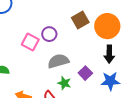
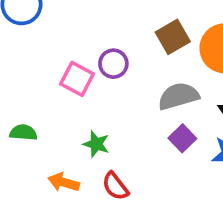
gray semicircle: (58, 61) -> (178, 96), moved
green star: (64, 83) -> (96, 144), moved

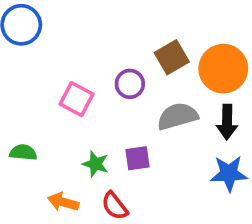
purple circle: (113, 64) -> (130, 84), moved
purple square: (182, 138) -> (137, 158), moved, turned 36

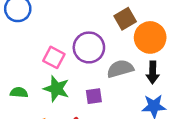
brown square: (172, 57) -> (125, 19), moved
purple circle: (130, 84) -> (89, 47), size x1.6
green star: (96, 164) -> (56, 89), moved, size x1.5

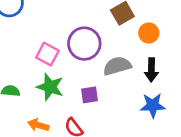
orange circle: (150, 37) -> (149, 33), size x0.6

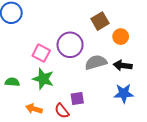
black arrow: (151, 70) -> (123, 65), turned 96
purple square: (90, 95) -> (77, 98), moved

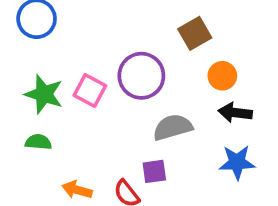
orange circle: (121, 37) -> (222, 76), moved
gray semicircle: (96, 62) -> (173, 127), moved
green star: (43, 79) -> (44, 94), moved

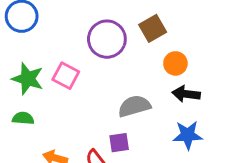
purple circle: (141, 76) -> (107, 39), moved

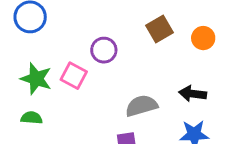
purple circle: (107, 39) -> (104, 50), moved, size x0.7
orange circle: (175, 63) -> (203, 38), moved

